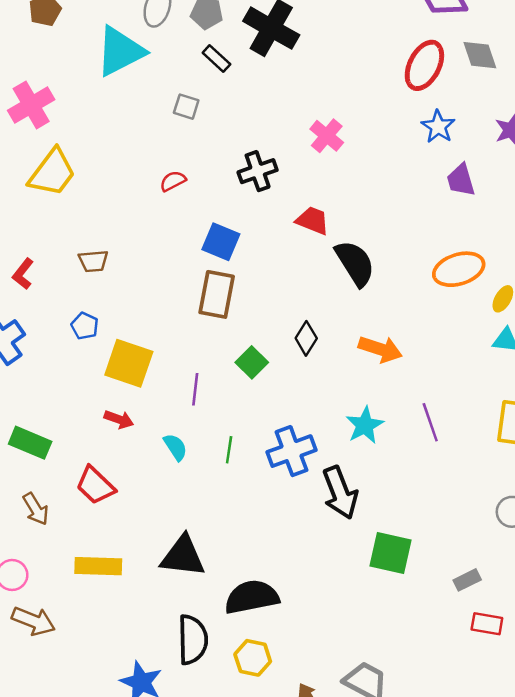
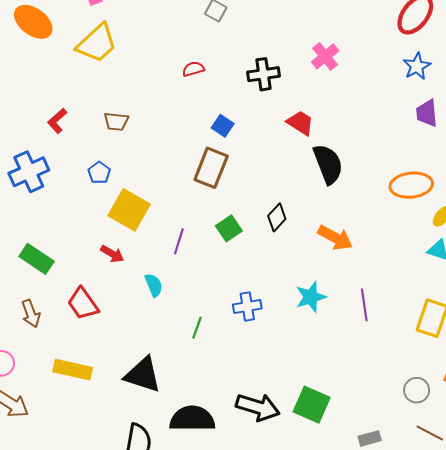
blue square: (221, 242) -> (223, 126), size x0.7
green line: (229, 450) -> (197, 328), moved
blue cross: (291, 451) -> (247, 306), size x0.7
black arrow: (340, 493) -> (258, 407), moved, turned -63

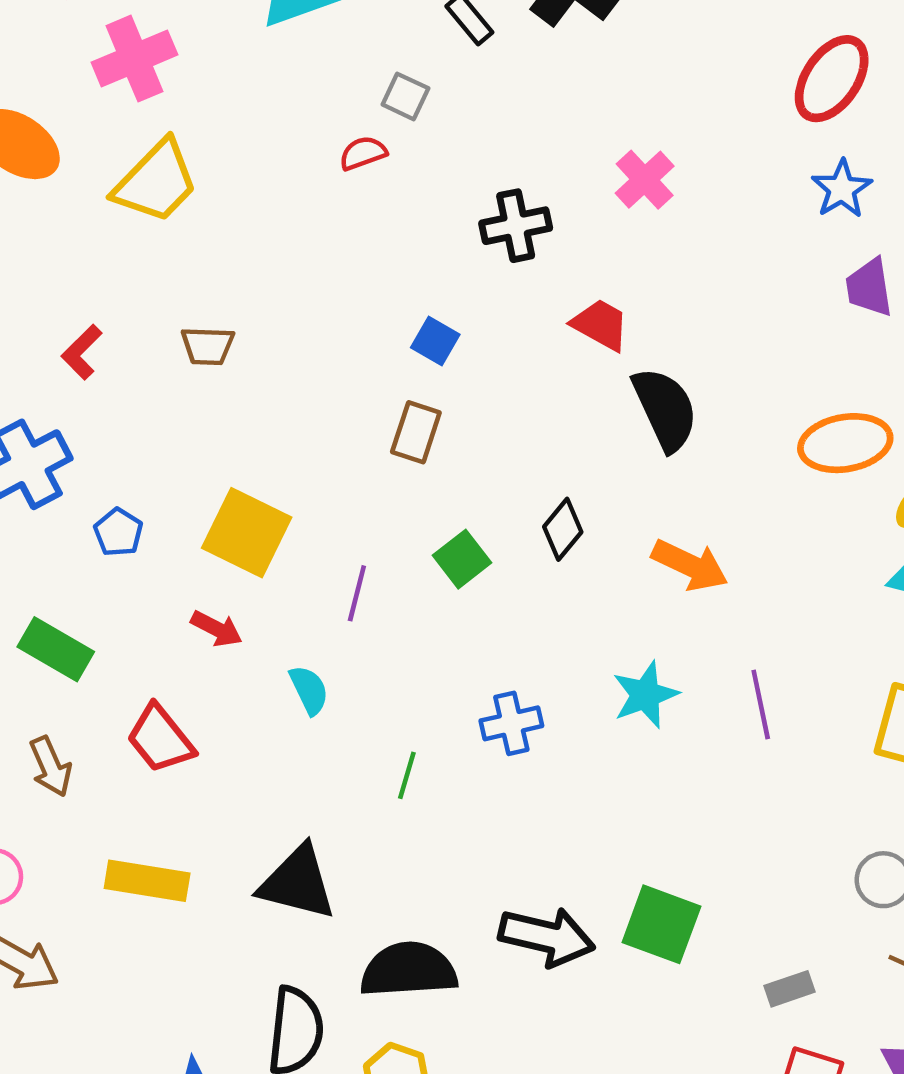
red semicircle: (193, 69) -> (363, 153), moved
brown rectangle: (211, 168) -> (416, 432), size x0.7
blue pentagon: (99, 173) -> (118, 532), moved

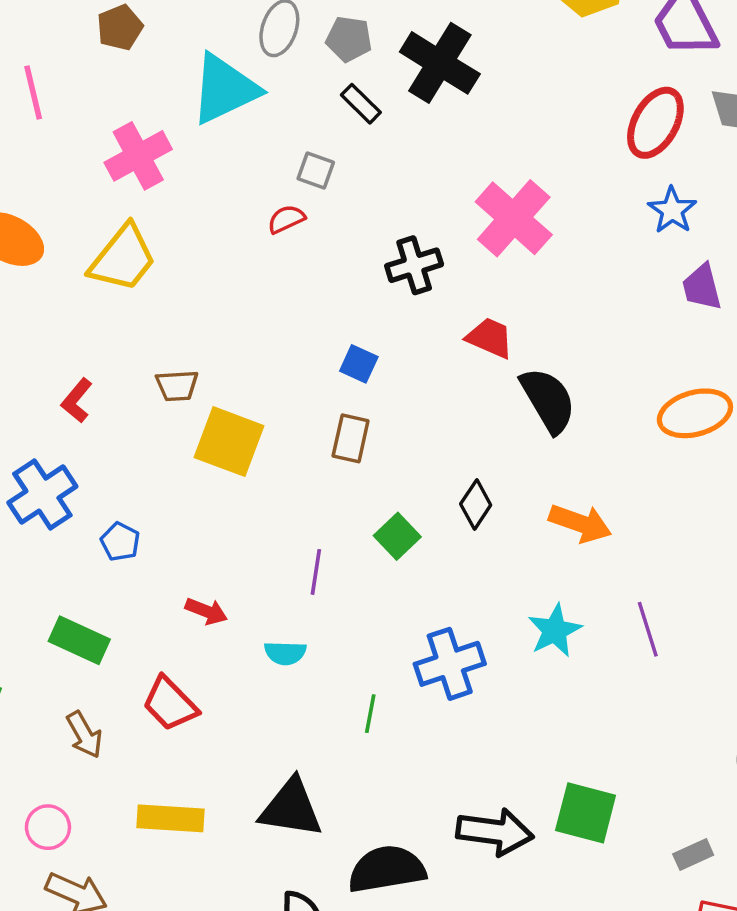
pink cross: (134, 59) -> (138, 156), moved
pink cross: (645, 180) -> (514, 218), size x1.6
yellow square: (247, 533) -> (229, 442), moved
cyan semicircle: (309, 690) -> (285, 653), turned 123
blue cross: (511, 723) -> (450, 664), size x1.4

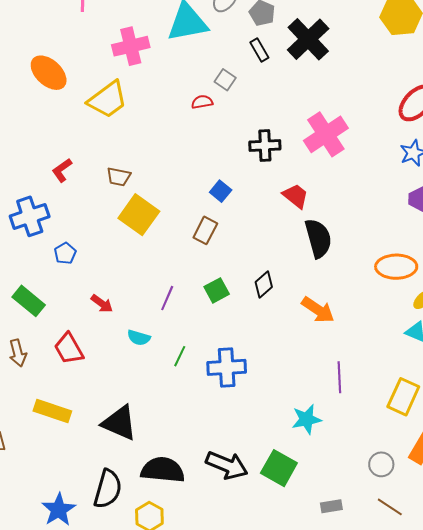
cyan star: (555, 631) -> (307, 419), moved
green line: (370, 714) -> (180, 356), moved

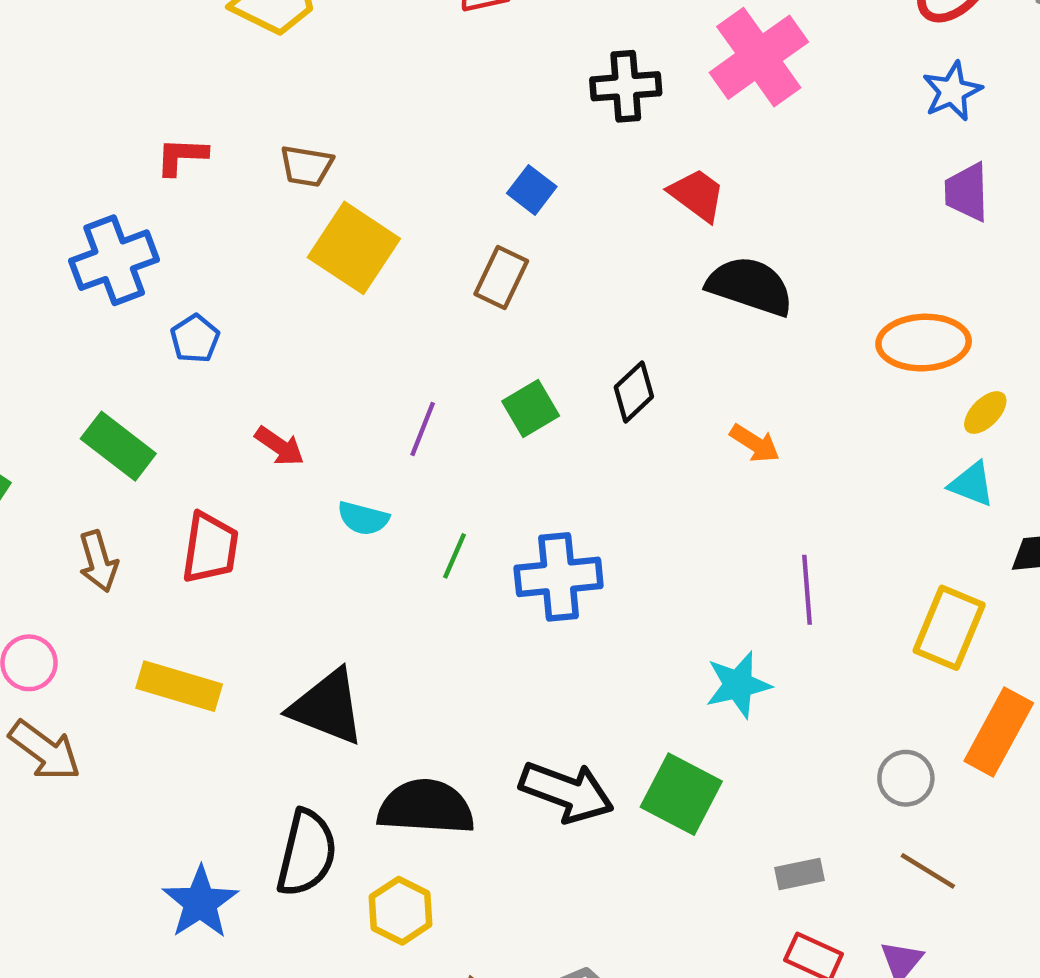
red L-shape: (62, 170) -> (182, 156), turned 40
black semicircle: (318, 238) -> (750, 286), turned -54
orange arrow: (318, 310) -> (755, 443), size x0.7
red trapezoid: (69, 349) -> (210, 548), turned -140

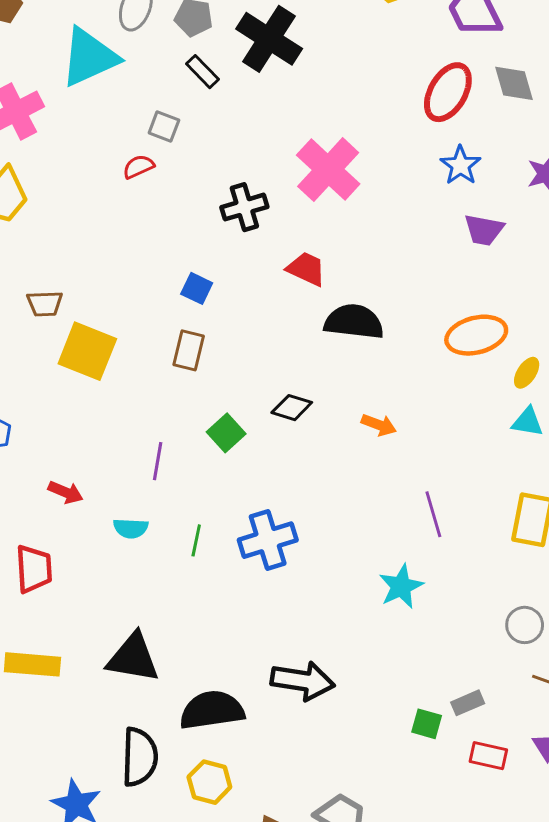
purple trapezoid: (967, 192) -> (484, 230), turned -66
black diamond: (634, 392) -> (292, 408), turned 72
green square: (681, 794) -> (427, 724), moved, size x0.6

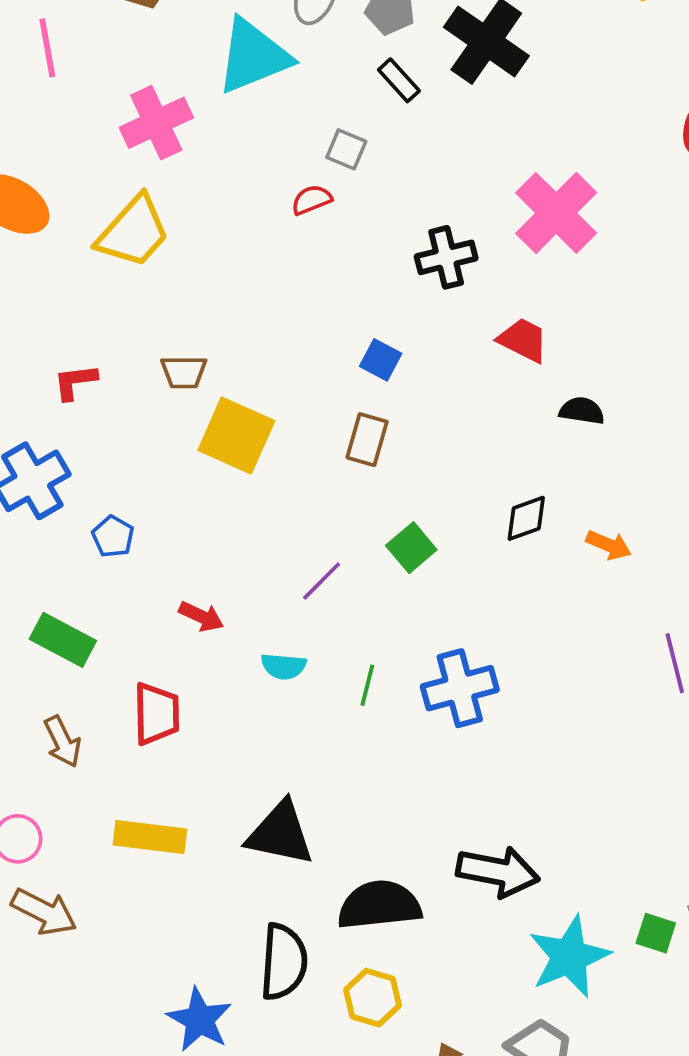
black semicircle: (354, 322) -> (582, 411), size x0.6
black diamond: (292, 408) -> (526, 518), moved, turned -39
purple line: (158, 461) -> (322, 581), turned 33
cyan star: (401, 586) -> (569, 957), moved, size x1.4

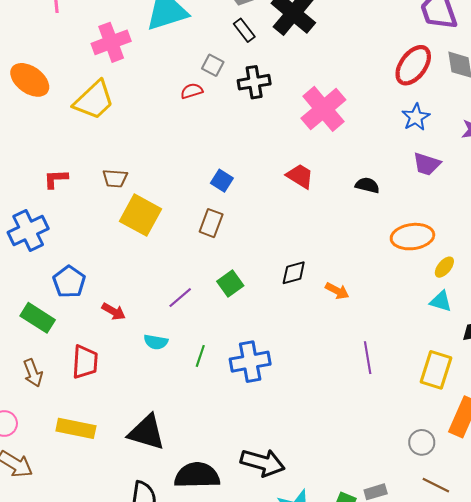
black cross: (446, 257) -> (254, 82), moved
black semicircle: (582, 411) -> (367, 185), moved
blue pentagon: (113, 536) -> (69, 282), moved, size x1.4

